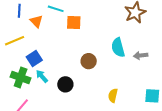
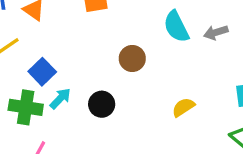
cyan arrow: (42, 76) -> (60, 99), turned 96
yellow semicircle: (113, 96) -> (183, 107), turned 56

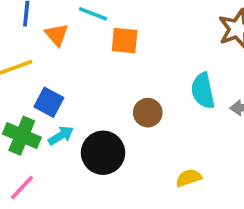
blue square: (42, 72) -> (49, 102), turned -32
black circle: (102, 104) -> (103, 153), size x1.5

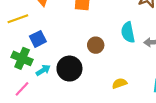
blue square: (49, 102) -> (38, 39), turned 35
cyan arrow: (61, 136) -> (43, 70), moved

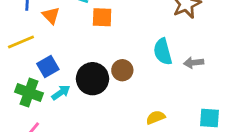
black circle: (69, 69) -> (93, 79), moved
cyan arrow: (43, 70) -> (61, 93), moved

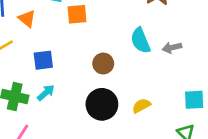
blue square: (48, 66) -> (43, 60), moved, turned 30
black circle: (93, 79) -> (102, 104), moved

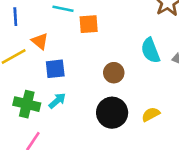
orange triangle: (27, 19) -> (40, 41), moved

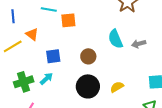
blue square: (55, 69) -> (53, 56), moved
green cross: (27, 104) -> (24, 82), turned -30

